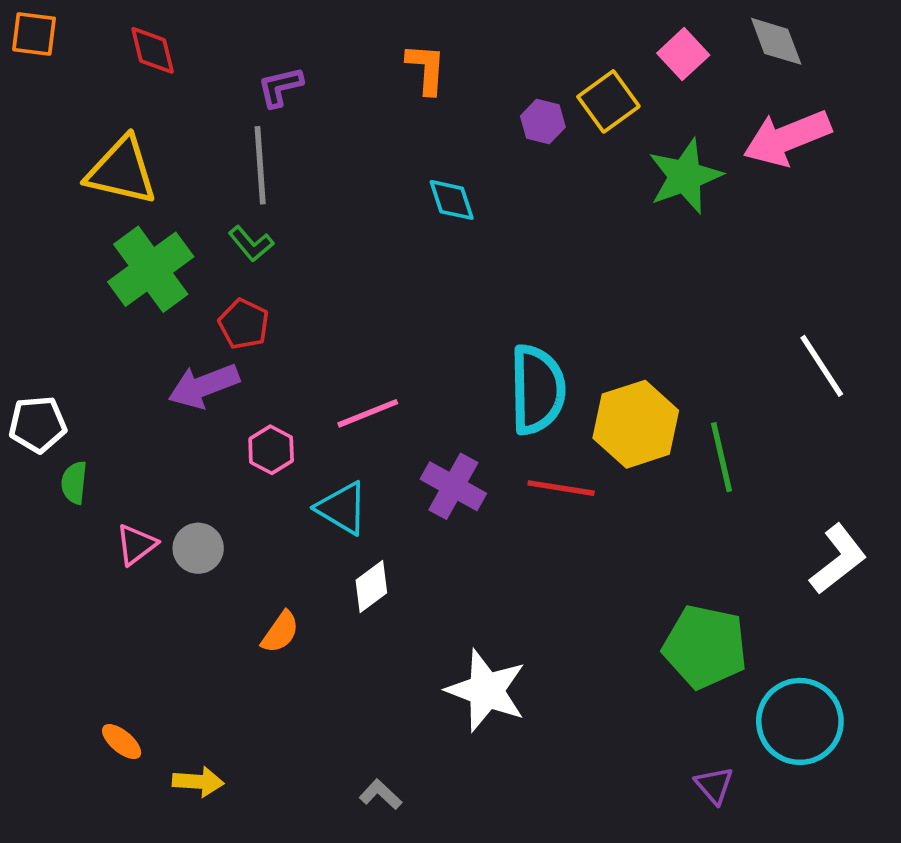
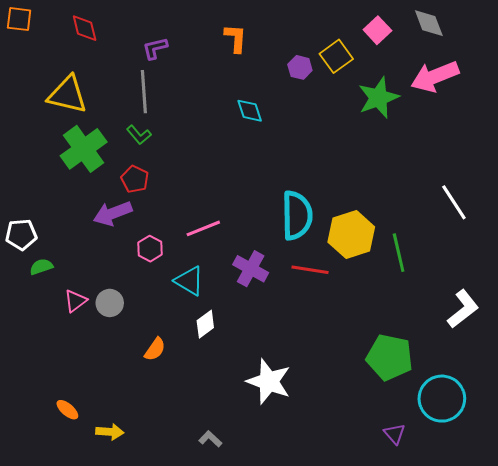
green semicircle: (74, 483) -> (41, 267), turned 65

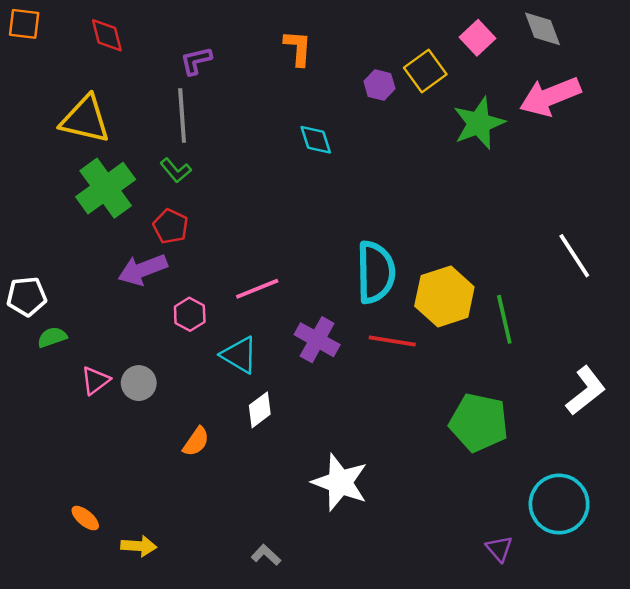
green pentagon: (390, 357) -> (479, 423), moved

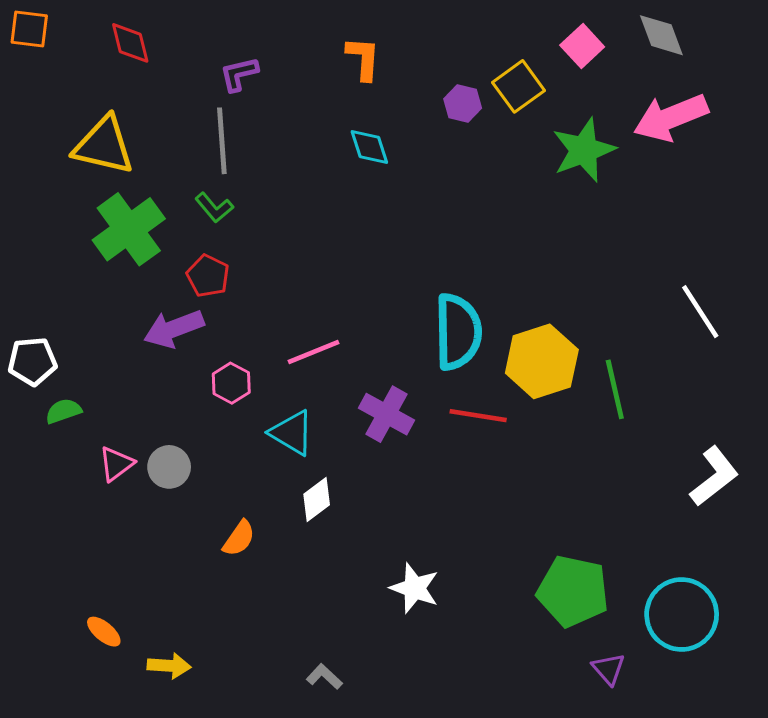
cyan diamond: (316, 140) -> (369, 147), moved
green pentagon: (479, 423) -> (573, 591), moved
white star: (340, 482) -> (414, 588), size x0.7

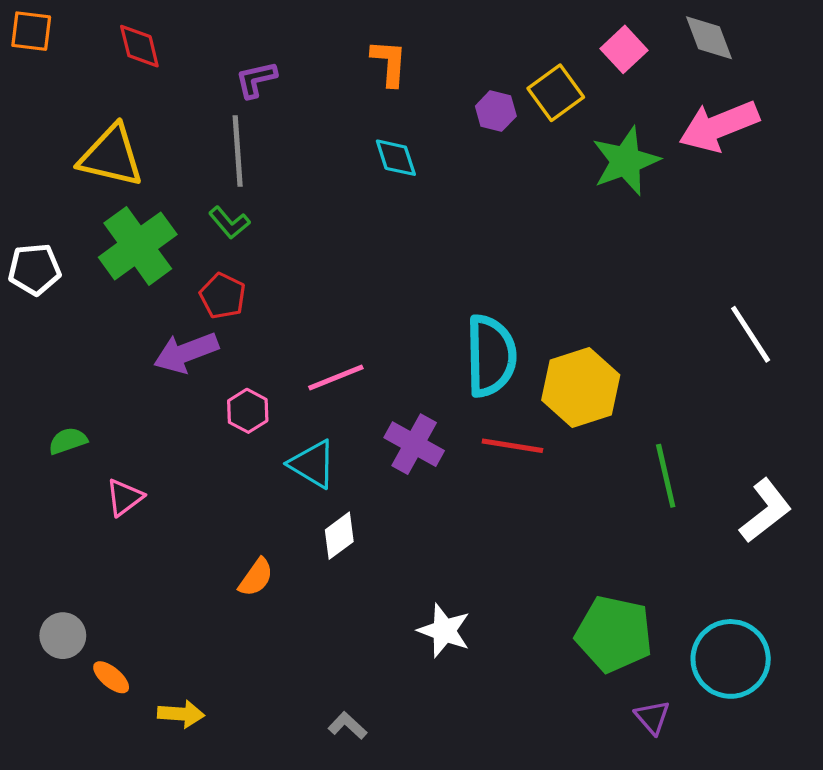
white pentagon: (32, 361) -> (34, 269), moved
green line: (615, 389) -> (666, 476), moved
gray circle: (169, 467) -> (63, 636), moved

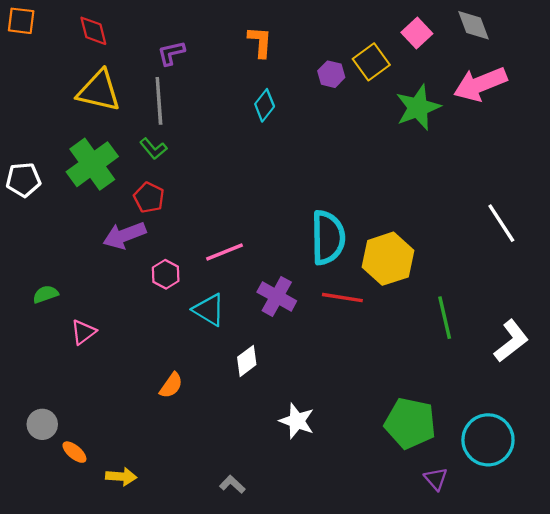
yellow triangle: (111, 156) -> (99, 91), moved
cyan diamond: (396, 158) -> (265, 105), turned 56
white diamond: (339, 536) -> (247, 361), moved

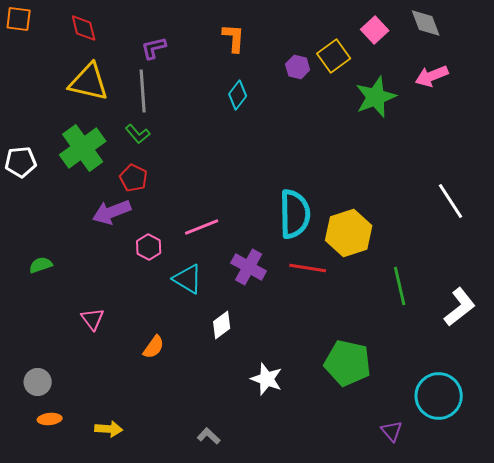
pink arrow: (480, 84) -> (432, 76), size x0.7
pink triangle: (83, 332) -> (93, 319), moved, turned -30
green pentagon: (410, 423) -> (348, 363), moved
orange ellipse: (74, 452) -> (50, 419), moved, turned -45

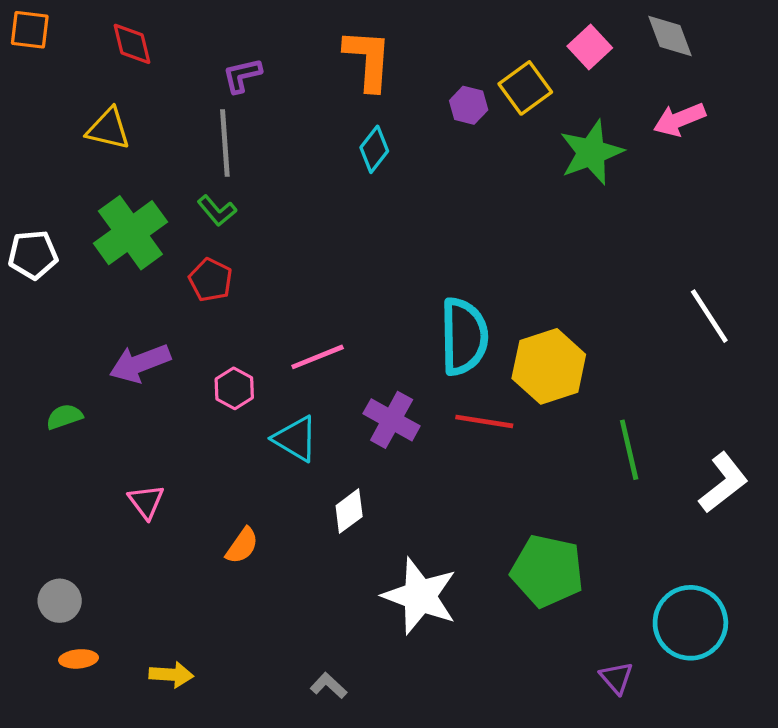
orange L-shape: (234, 38) -> (368, 60), size x1.4
yellow triangle: (89, 82) -> (108, 129), moved, size x0.7
purple arrow: (112, 212) -> (140, 363), moved
white star: (267, 379) -> (420, 596), size x1.5

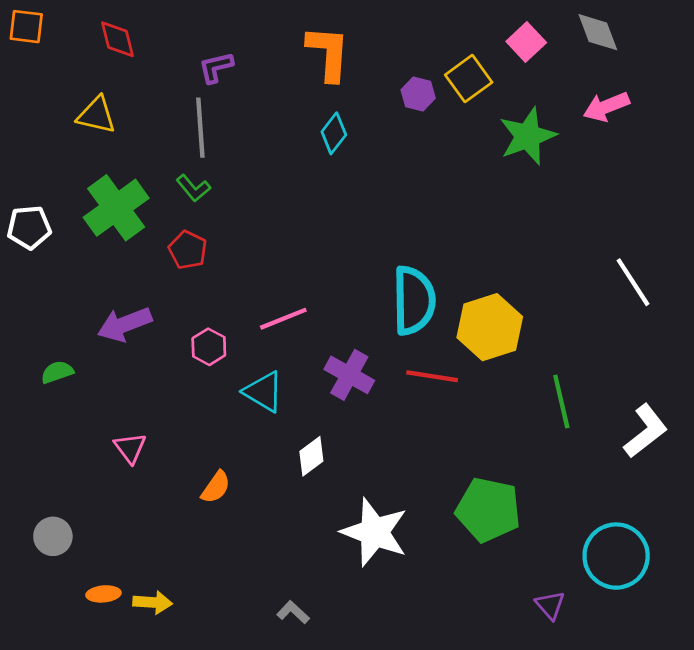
orange ellipse: (79, 659) -> (103, 594), moved

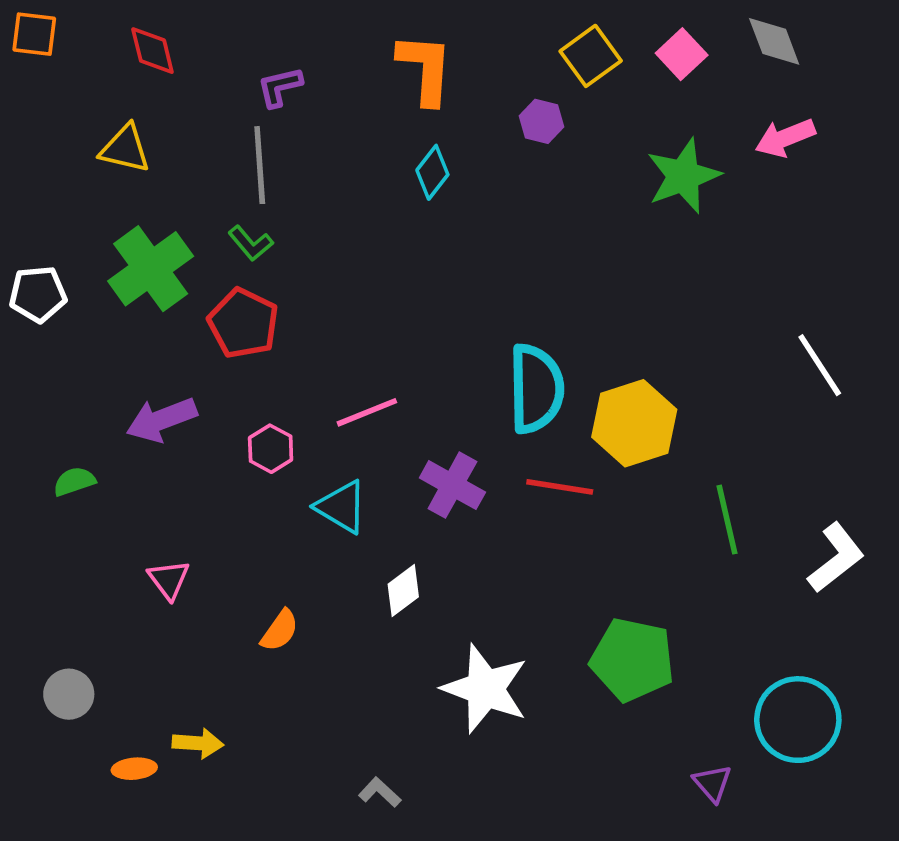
yellow square: (469, 79) -> (591, 56), moved
red pentagon: (188, 250) -> (243, 323), size x1.4
yellow arrow: (153, 602) -> (198, 743), moved

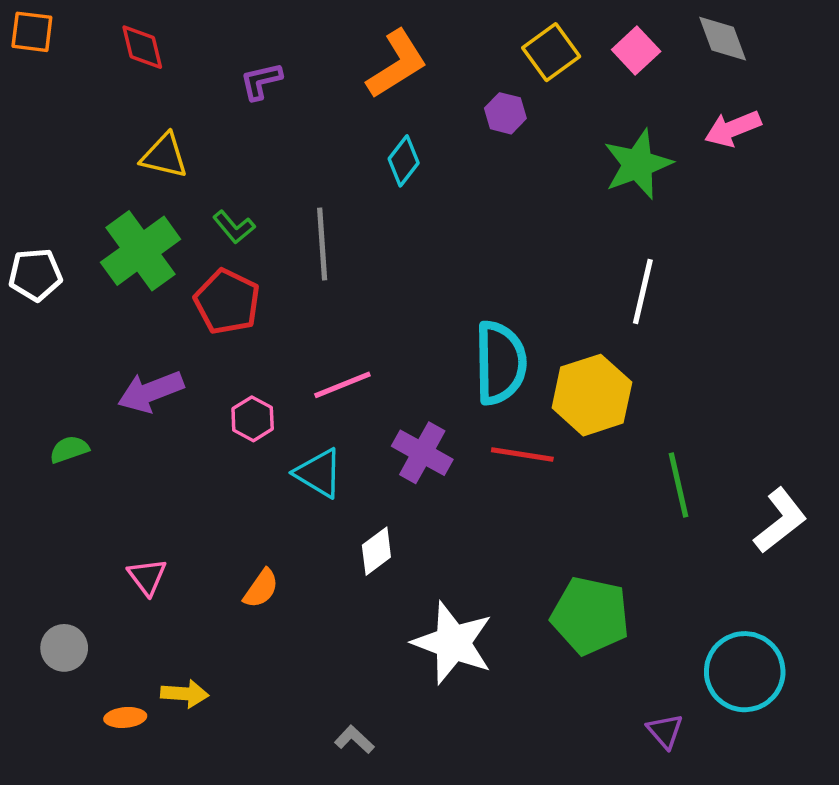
orange L-shape: (425, 69) -> (397, 64), turned 54
yellow triangle: (125, 149) -> (164, 156), moved
gray line: (260, 165) -> (322, 244), moved
white line: (820, 365) -> (643, 292), moved, turned 46
pink triangle: (169, 580) -> (147, 577), moved

